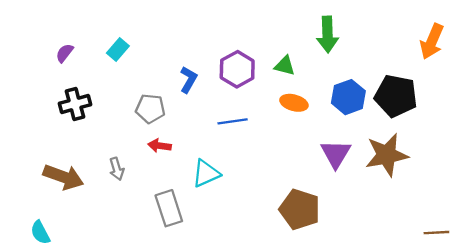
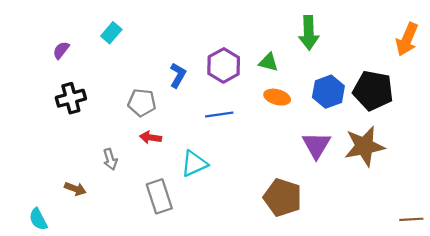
cyan rectangle: (118, 50) -> (111, 33), moved
brown arrow: (63, 177) -> (75, 189), moved, size x0.6

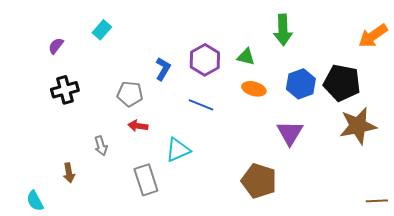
orange arrow: (407, 39) -> (373, 36), turned 32
blue line: (219, 115) -> (201, 105), turned 30
brown star: (364, 146) -> (358, 126), moved
brown arrow: (75, 189) -> (69, 173), turned 60

